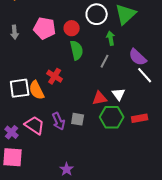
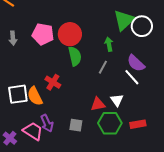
white circle: (97, 14) -> (142, 26), moved
red circle: (72, 28) -> (70, 34), size x1.5
white line: (145, 75) -> (132, 77), moved
purple arrow: (59, 121) -> (47, 123), moved

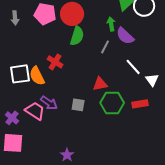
green semicircle: (75, 56) -> (77, 36), turned 30
purple semicircle: (136, 63) -> (125, 36), moved
white line: (132, 77) -> (133, 67), moved
white triangle: (117, 100) -> (152, 80), moved
purple arrow: (47, 123) -> (49, 103), turned -30

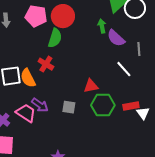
green semicircle: (77, 36) -> (55, 38), moved
gray line: (105, 47) -> (139, 49), moved, turned -32
white triangle: (152, 80) -> (143, 113), moved

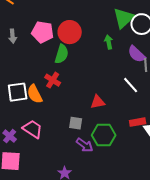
purple semicircle: (116, 38) -> (137, 54), moved
purple arrow: (40, 105) -> (85, 145), moved
green hexagon: (103, 105) -> (104, 135), moved

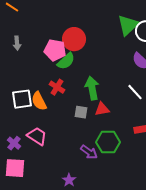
pink pentagon: (43, 32) -> (55, 50), moved
green arrow: (109, 42) -> (92, 88), moved, size x1.6
green semicircle: (62, 54) -> (66, 61), turned 30
gray square: (76, 123) -> (81, 112), moved

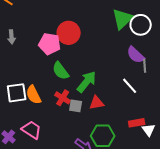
green semicircle: (66, 61) -> (61, 71), moved, turned 96
red cross: (57, 87) -> (63, 98), moved
green arrow: (92, 88) -> (87, 82), turned 50

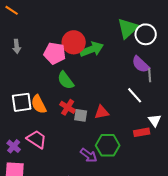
green arrow: (87, 82) -> (92, 49), moved, turned 30
white triangle: (149, 130) -> (155, 120), moved

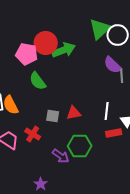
white line: (135, 95) -> (107, 111), moved, turned 48
red cross: (68, 107) -> (33, 134), moved

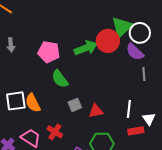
red circle: (46, 43) -> (108, 41), moved
purple semicircle: (113, 65) -> (135, 52), moved
gray square: (53, 116) -> (75, 105), moved, turned -32

